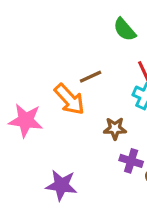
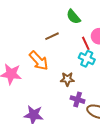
brown line: (91, 77) -> (52, 36), moved

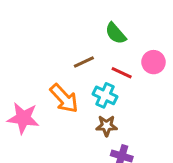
red line: (86, 43) -> (122, 73), moved, turned -40
cyan cross: (87, 59) -> (105, 95), moved

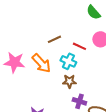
green semicircle: (116, 33) -> (93, 12), moved
pink star: (23, 118) -> (14, 62), moved

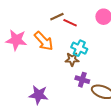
red line: (79, 46) -> (70, 23), moved
cyan cross: (68, 61) -> (79, 48), moved

